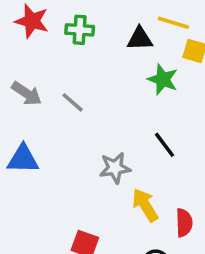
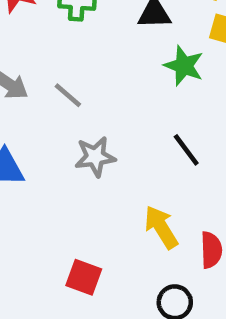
gray star: (115, 168) -> (95, 157), moved

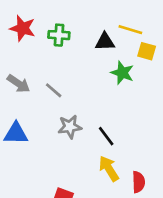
black line: (186, 150) -> (106, 136), moved

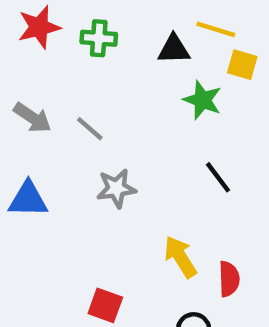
red star: (23, 28) -> (39, 27), turned -30
black line: (106, 136) -> (218, 177), moved

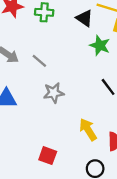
black triangle: (174, 49) -> (84, 18), turned 36

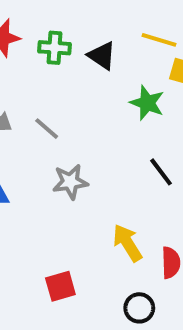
black triangle: (84, 18) -> (102, 56), moved
red square: (48, 156) -> (60, 286), turned -36

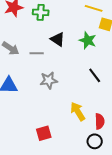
black triangle: (102, 56) -> (58, 39), moved
gray line: (47, 129) -> (37, 53), turned -40
black circle: (139, 308) -> (95, 141), moved

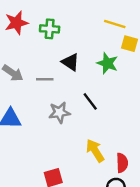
black line: (95, 75) -> (90, 101), moved

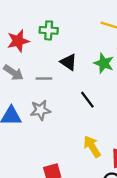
red star: (16, 23) -> (18, 41), moved
gray star: (59, 112) -> (40, 110), moved

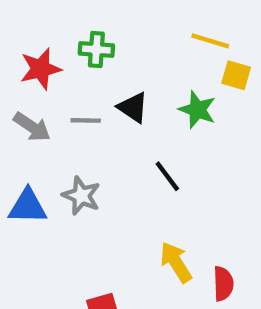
gray line: (44, 78) -> (86, 120), moved
gray star: (40, 110) -> (81, 196), turned 30

